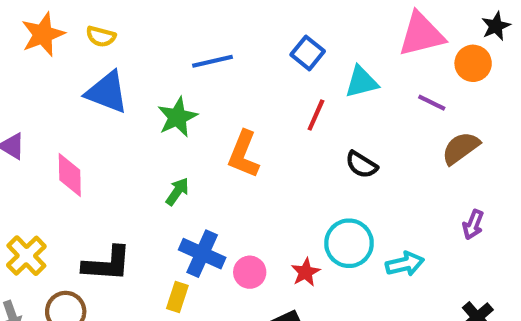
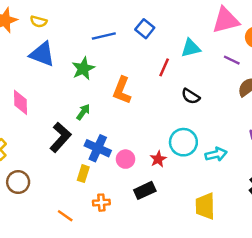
blue square: (308, 53) -> (145, 29), moved
black L-shape: (107, 264) -> (60, 137), moved, turned -52

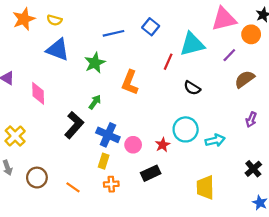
cyan triangle: (191, 48) -> (192, 44), size x1.4
purple line: (232, 60) -> (229, 55), turned -72
yellow rectangle: (83, 174) -> (104, 161), moved
brown circle: (18, 182) -> (37, 178), moved
orange line: (65, 216) -> (73, 187), moved

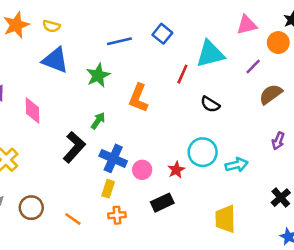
pink triangle: (224, 19) -> (247, 25), size x0.7

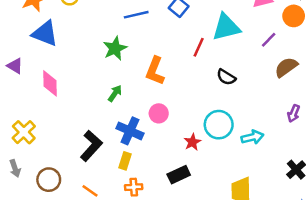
blue triangle: (55, 60) -> (45, 33), moved
black L-shape: (74, 147) -> (91, 146), moved
pink circle: (142, 170) -> (159, 113), moved

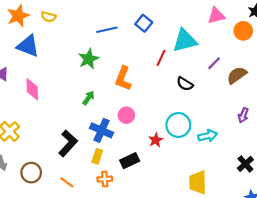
purple line: (269, 40) -> (214, 63), moved
black rectangle: (179, 175) -> (130, 161), moved

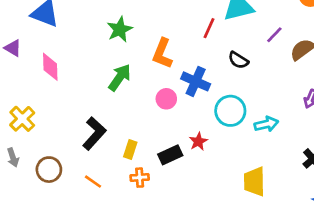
green arrow: (89, 98) -> (120, 77), size x1.5
blue cross: (101, 130) -> (196, 81), moved
red star: (156, 140) -> (198, 141), moved

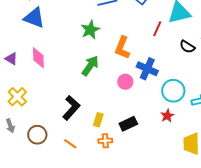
purple triangle: (13, 48) -> (11, 59), moved
black semicircle: (238, 60) -> (187, 47), moved
red star: (198, 141) -> (167, 116), moved

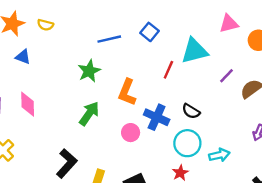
blue triangle: (34, 18) -> (23, 57), size x0.6
black semicircle: (187, 47) -> (191, 111), moved

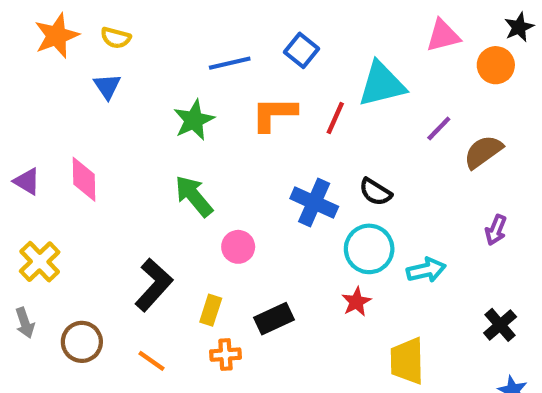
blue triangle: (23, 57) -> (107, 86), moved, turned 35
orange L-shape: (127, 92) -> (274, 114), moved, turned 68
green arrow: (89, 114) -> (194, 196), turned -75
pink circle: (131, 133) -> (238, 247), moved

